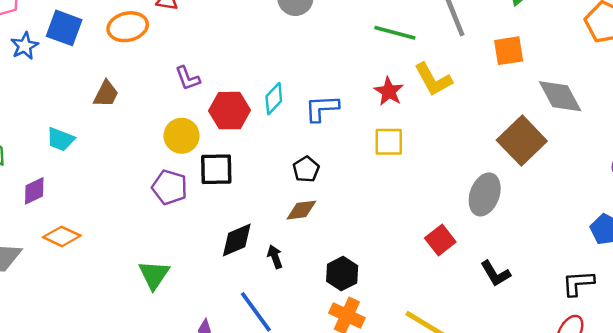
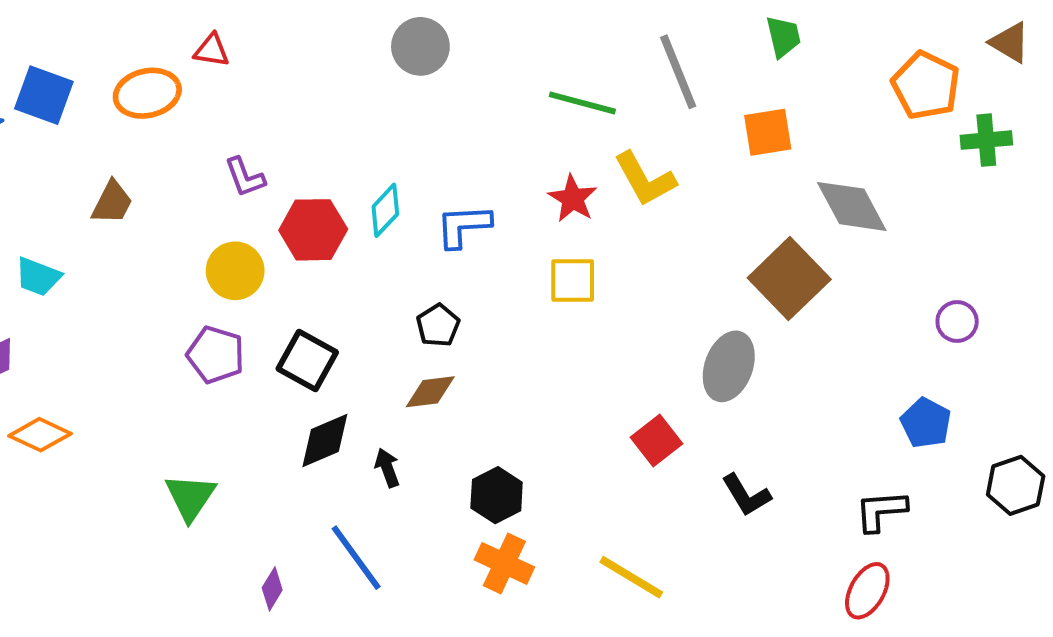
black square: (216, 169) -> (307, 361), moved, turned 30

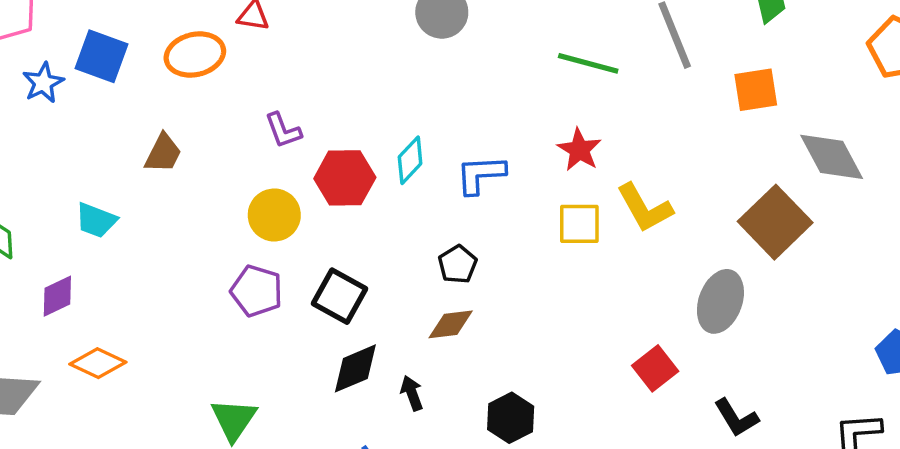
yellow L-shape: (645, 179) -> (645, 208), moved

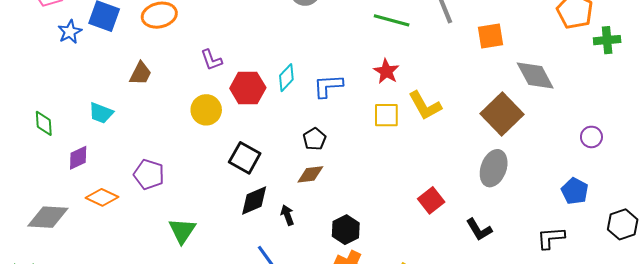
purple pentagon: (257, 291) -> (149, 174), moved
gray ellipse: (720, 301) -> (494, 168), moved

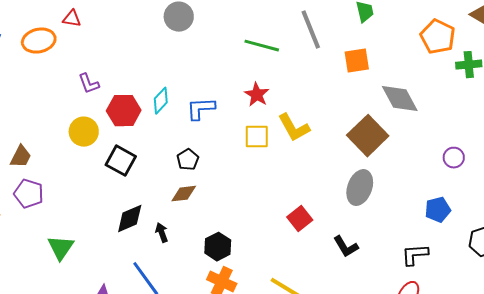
brown trapezoid: (141, 73) -> (21, 157), moved
black square: (245, 158) -> (121, 161), moved
blue pentagon: (575, 191) -> (438, 210), turned 30

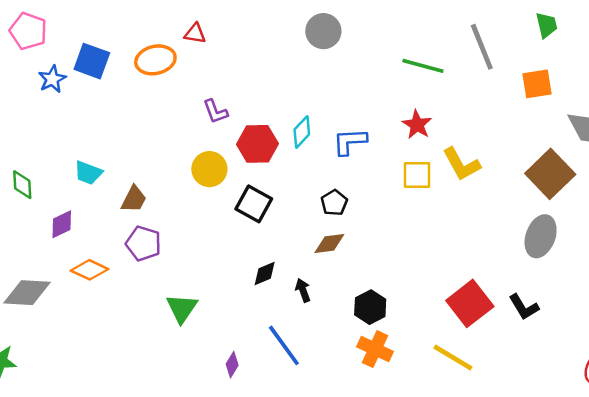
black diamond: (130, 219) -> (265, 273), size x0.7
red square: (300, 219) -> (470, 303), moved, size x1.5

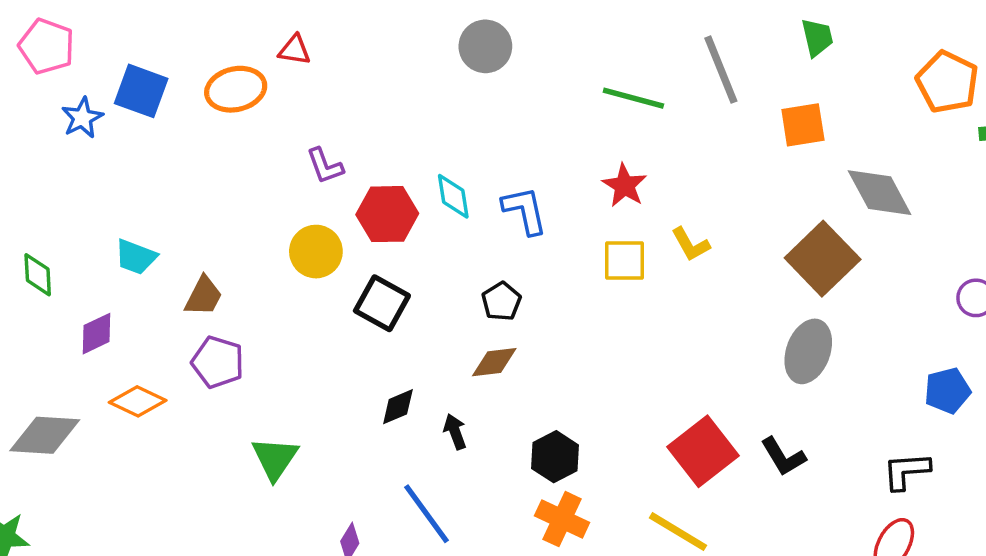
cyan diamond: (302, 132) -> (453, 196), turned -52
blue L-shape: (350, 141) -> (525, 210), turned 81
yellow L-shape: (461, 164) -> (691, 244), size x0.7

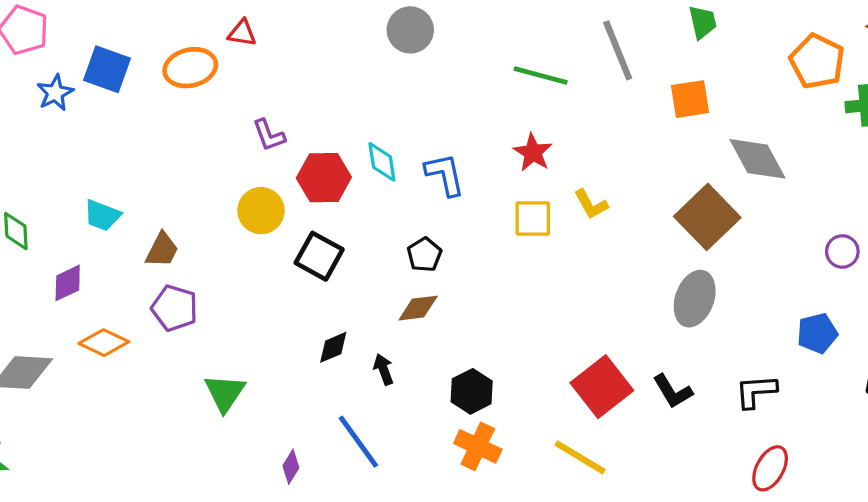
black L-shape: (906, 471) -> (756, 391), moved

